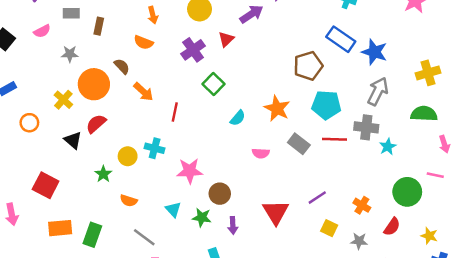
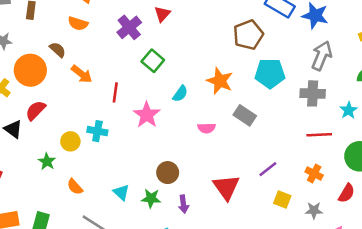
red line: (334, 139) -> (319, 135), moved
cyan star: (388, 147) -> (349, 110), moved
pink star: (190, 171) -> (147, 115), moved, turned -30
orange semicircle: (129, 201) -> (75, 187), turned 35

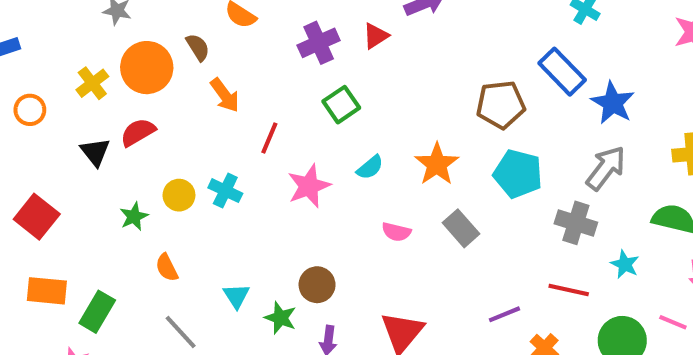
cyan star: (349, 110) -> (625, 264), turned -30
purple line: (268, 169) -> (505, 314), moved

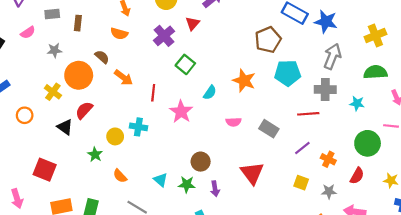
gray rectangle: (461, 228) -> (269, 129), moved
red line: (569, 290) -> (308, 114), moved

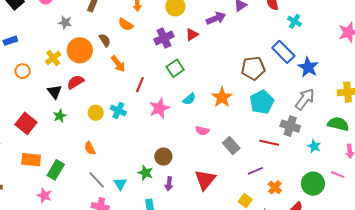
cyan pentagon: (288, 73) -> (262, 102), turned 30
green star: (95, 154) -> (60, 116), moved
cyan triangle: (161, 180) -> (120, 184), moved

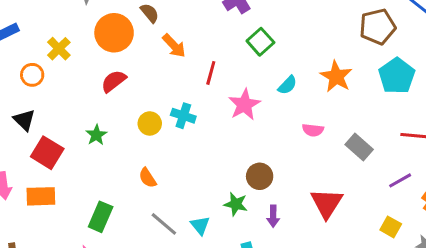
yellow cross: (53, 58) -> (59, 49), moved
black triangle: (55, 92) -> (24, 120), moved
orange rectangle: (31, 160) -> (41, 196), moved

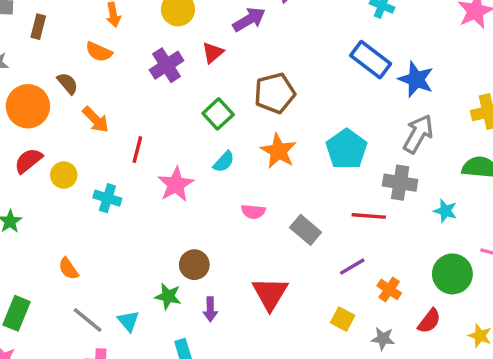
brown pentagon: (378, 27) -> (275, 93), moved
green square: (260, 42) -> (218, 114), moved
yellow circle: (150, 123) -> (64, 175), moved

